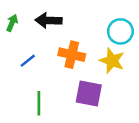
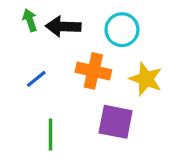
green arrow: (12, 23) -> (30, 20), moved, turned -42
cyan circle: (120, 31) -> (122, 30), moved

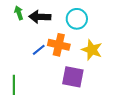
blue line: (36, 79) -> (39, 50), moved
green line: (50, 135) -> (14, 85), moved

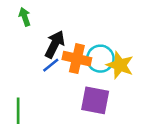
black arrow: (40, 17) -> (55, 44), moved, turned 115
cyan circle: (77, 19) -> (100, 59), moved

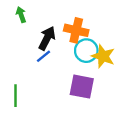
orange cross: (77, 59) -> (76, 30), moved

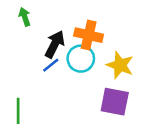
cyan circle: (86, 51) -> (81, 59), moved
purple square: (82, 87) -> (115, 102), moved

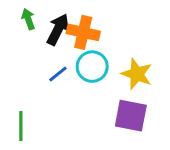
orange cross: (89, 35) -> (83, 32), moved
black arrow: (55, 44) -> (58, 29), moved

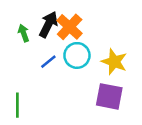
green arrow: (28, 19) -> (24, 33), moved
orange cross: (83, 32) -> (70, 27), turned 30

